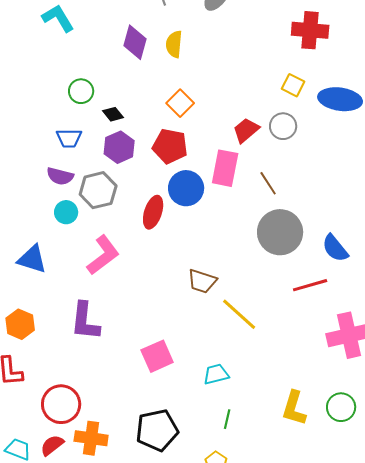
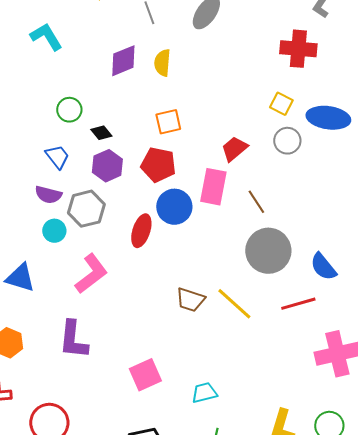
purple diamond: (135, 42) -> (123, 61), turned 52
orange square: (180, 103) -> (168, 122), turned 32
gray circle: (283, 126) -> (287, 141), moved
blue trapezoid: (69, 138) -> (57, 157), turned -128
yellow line: (239, 314) -> (234, 304), moved

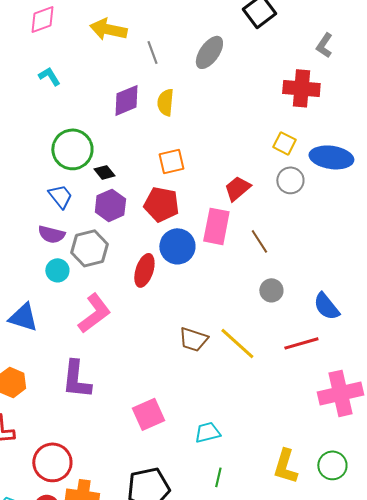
cyan L-shape: (46, 37) -> (49, 76), size x0.7
green circle: (69, 110) -> (72, 149), size x1.6
gray circle: (268, 251) -> (271, 290), size x0.5

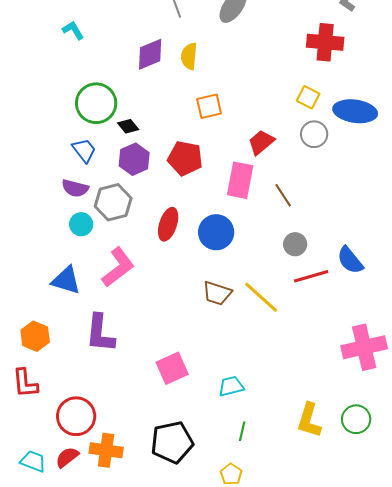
orange square: (171, 161) -> (209, 106), moved
blue circle: (177, 246) -> (216, 232), moved
blue triangle: (23, 317) -> (66, 280), moved
red line: (301, 343) -> (311, 276), moved

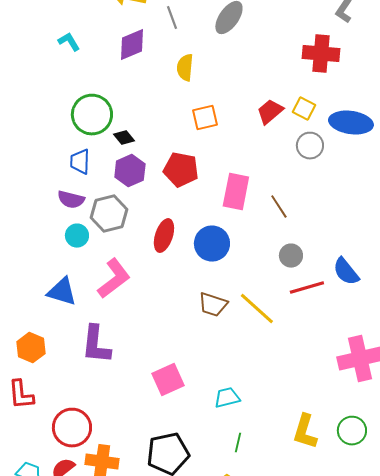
purple diamond: (150, 54) -> (132, 45), moved
red trapezoid: (261, 142) -> (270, 112), moved
blue trapezoid: (84, 150) -> (80, 162), turned -140

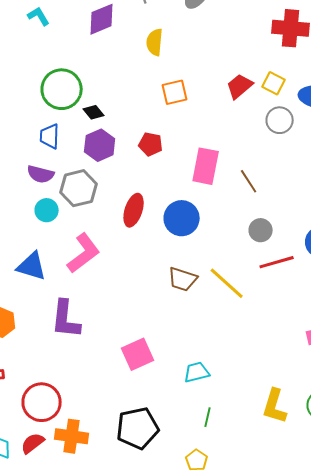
red pentagon: (181, 170) -> (151, 144), size x0.7

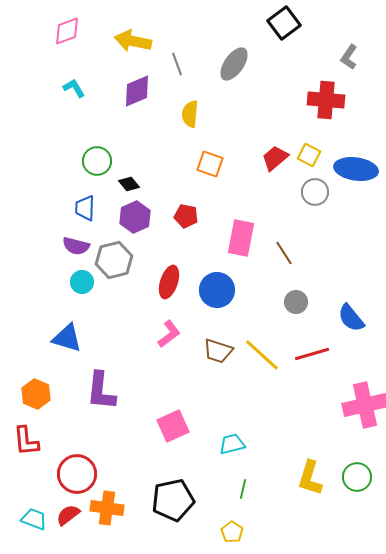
green circle: (62, 89) -> (97, 161), size x0.7
orange square: (175, 92) -> (210, 164), turned 32
pink L-shape: (84, 253) -> (169, 334), moved, size x0.7
red line: (277, 262) -> (312, 354), moved

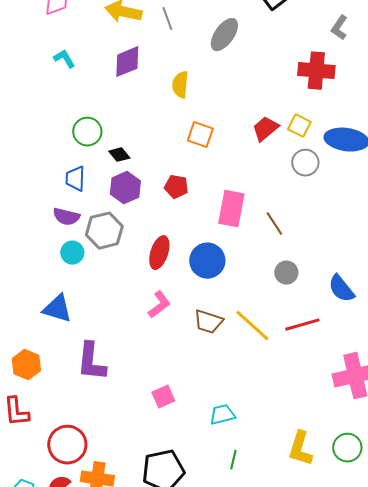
gray line: (177, 64) -> (167, 19), moved
pink square: (173, 426) -> (163, 397), size x0.7

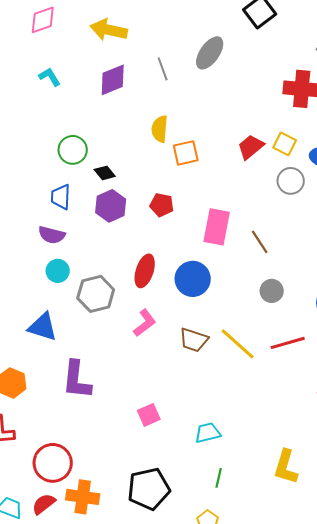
gray line: (167, 19) -> (163, 69), moved
yellow semicircle: (180, 85) -> (160, 129), moved
orange square: (200, 135) -> (186, 153), turned -32
gray hexagon: (104, 231) -> (96, 294), moved

